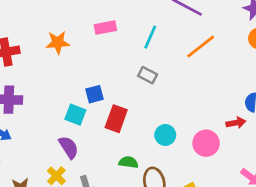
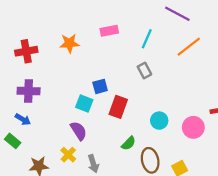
gray rectangle: (148, 75) -> (144, 71), turned 35
green semicircle: (128, 162) -> (129, 143), turned 126

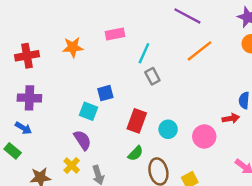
cyan line: (147, 39) -> (144, 53), moved
red rectangle: (118, 107) -> (137, 121), moved

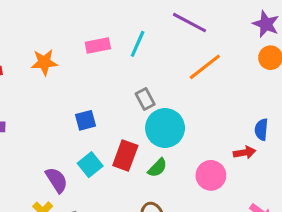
cyan line: (144, 53) -> (138, 44), moved
cyan square: (89, 111) -> (90, 165), moved, turned 30
cyan circle: (168, 129) -> (165, 128), moved, size x1.6
green semicircle: (136, 153) -> (157, 168), moved

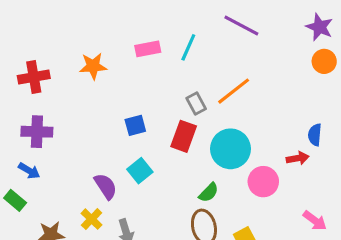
orange line: (205, 67) -> (234, 91), moved
cyan circle: (165, 128) -> (231, 149), moved
red rectangle: (125, 156) -> (184, 136), moved
green semicircle: (157, 168) -> (209, 193), moved

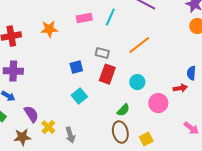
gray rectangle: (196, 104) -> (102, 53), moved, turned -48
cyan circle: (231, 149) -> (137, 82), size x0.6
purple semicircle: (106, 186) -> (31, 114), moved

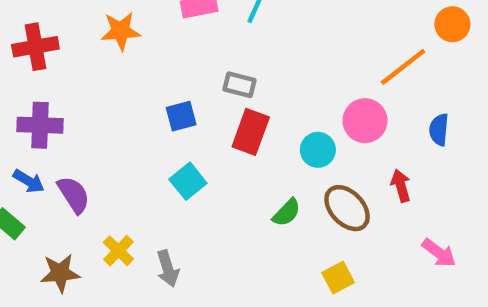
orange line: (139, 45) -> (403, 67), moved
red arrow: (180, 88) -> (401, 186), moved, turned -96
pink circle: (158, 103) -> (365, 121), moved
purple semicircle: (31, 114) -> (74, 195), moved
brown ellipse: (120, 132) -> (347, 208), moved, turned -30

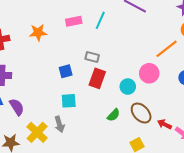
cyan square: (188, 181) -> (69, 101), turned 35
red arrow: (401, 186) -> (164, 124), moved, turned -48
yellow cross: (118, 251) -> (37, 132), size x1.5
gray arrow: (168, 269) -> (60, 124), moved

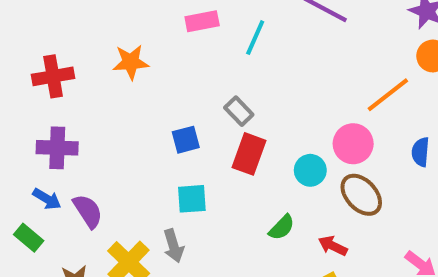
pink rectangle: (74, 21) -> (202, 21), moved
gray rectangle: (92, 57) -> (239, 111), turned 32
brown ellipse: (141, 113) -> (361, 195), moved
red arrow: (164, 124) -> (333, 246), moved

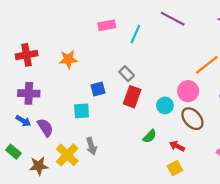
orange star: (131, 62) -> (68, 59), moved
cyan square: (192, 199) -> (82, 111), moved
green rectangle: (29, 238) -> (13, 152), moved

